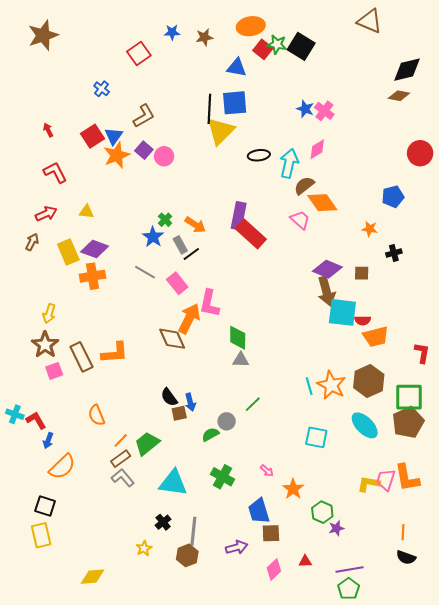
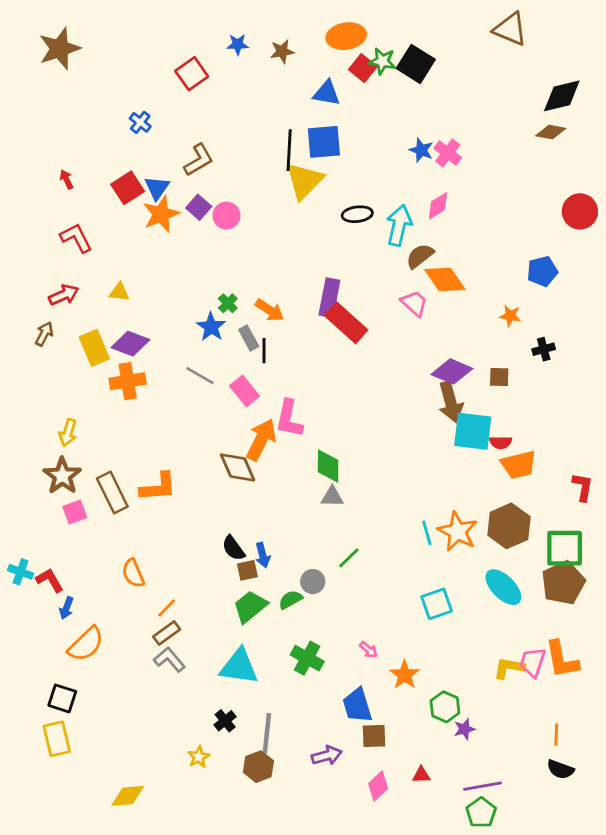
black line: (191, 254) -> (264, 351), turned -54
cyan square: (316, 437) -> (437, 604), turned -30
green trapezoid: (147, 444) -> (250, 607), moved

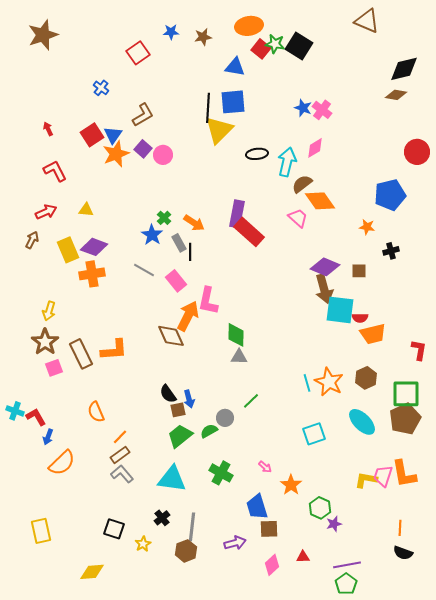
blue pentagon: (542, 271) -> (390, 195), size x1.4
brown hexagon: (509, 526) -> (366, 378), size x0.7
black square: (62, 698) -> (114, 529), moved

